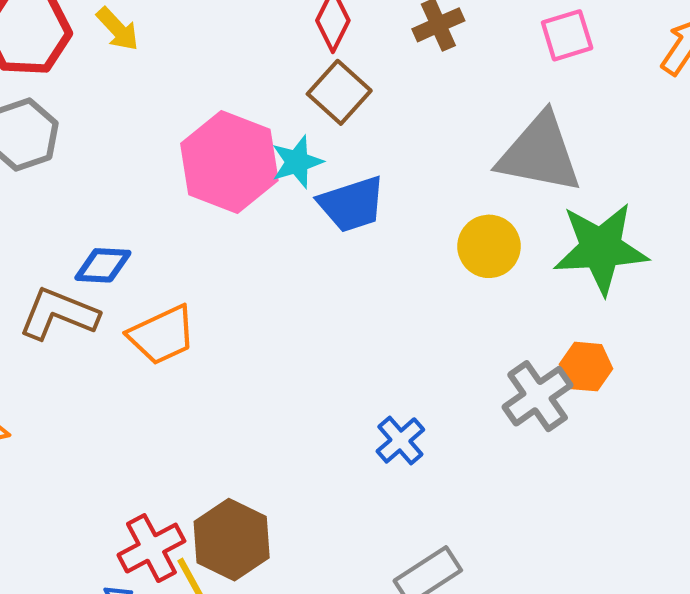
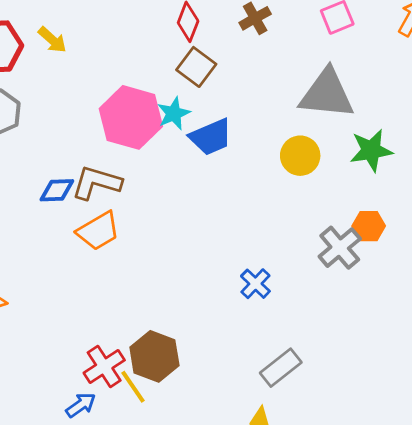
green star: (601, 248) -> (371, 150), size x0.7
brown L-shape: (59, 314) -> (97, 183), moved

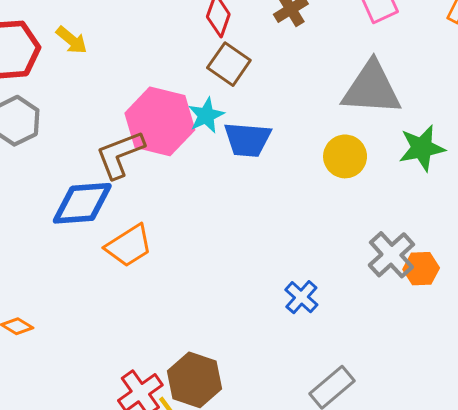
blue trapezoid: (211, 137) -> (247, 140), turned 30
brown L-shape: (97, 183) -> (120, 154), moved, turned -36
blue diamond: (57, 190) -> (82, 203), size x1.6
orange hexagon: (369, 226) -> (421, 269), moved

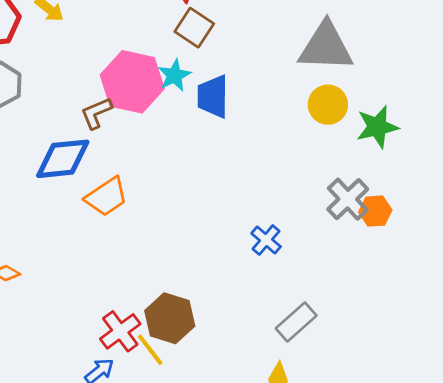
blue trapezoid: (247, 140) -> (213, 97), turned 87
green star: (422, 148) -> (377, 127), moved
brown L-shape: (120, 154) -> (96, 113), size x0.7
yellow circle: (345, 156) -> (328, 105), moved

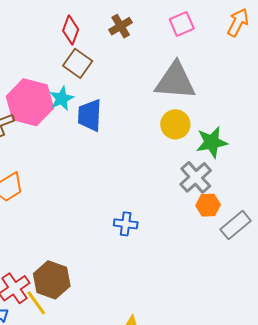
gray cross: (348, 199) -> (196, 177), moved
blue cross: (266, 240) -> (126, 224), turned -35
gray rectangle: (296, 322) -> (236, 225), moved

